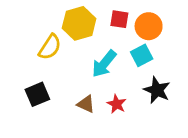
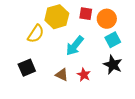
cyan square: (142, 55) -> (113, 40), moved

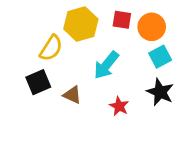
black square: (27, 68) -> (38, 82), moved
brown triangle: (62, 75) -> (72, 95), moved

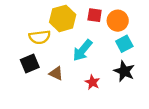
yellow semicircle: (51, 48) -> (40, 37), turned 50

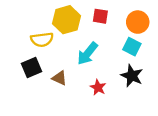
orange circle: (118, 21) -> (138, 22), moved
cyan square: (124, 44) -> (132, 47), turned -35

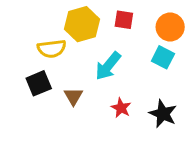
black star: (132, 76) -> (163, 114), moved
brown triangle: (59, 78) -> (73, 96), turned 35

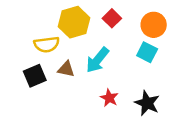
red square: (124, 20) -> (112, 18), turned 36
brown triangle: (73, 96) -> (66, 69), moved, turned -48

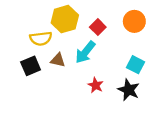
red square: (112, 18) -> (98, 27), moved
cyan square: (147, 52) -> (135, 65), moved

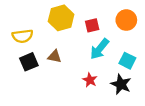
red square: (98, 27) -> (92, 25), turned 32
yellow semicircle: (41, 38) -> (22, 36), moved
cyan arrow: (85, 52) -> (100, 49), moved

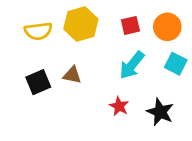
red square: (92, 25) -> (130, 25), moved
yellow semicircle: (22, 36) -> (38, 31), moved
cyan square: (127, 61) -> (176, 64), moved

